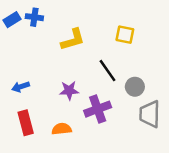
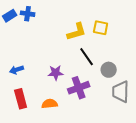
yellow L-shape: (73, 40) -> (77, 32), moved

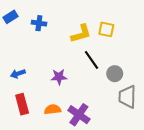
blue cross: (28, 14) -> (39, 23), moved
purple cross: (79, 88) -> (79, 115), moved, turned -35

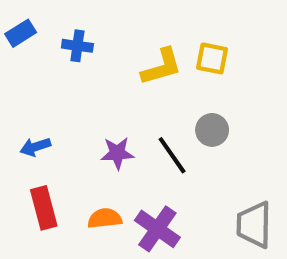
black line: (92, 60) -> (172, 155), moved
gray circle: (115, 74) -> (212, 130), moved
gray trapezoid: (127, 97) -> (254, 225), moved

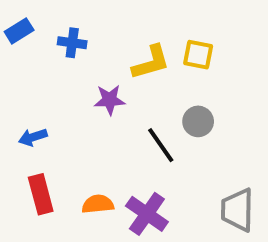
purple star: (117, 153) -> (110, 100), moved

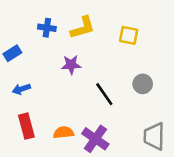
blue rectangle: (19, 31) -> (12, 53), moved
yellow L-shape: (151, 62) -> (83, 28), moved
gray circle: (198, 121) -> (143, 84), moved

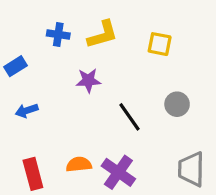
red rectangle: (26, 126) -> (33, 174), moved

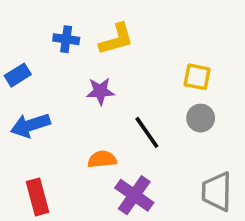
yellow square: (160, 44) -> (197, 77), moved
blue arrow: (27, 111) -> (30, 125), size x1.5
orange semicircle: (79, 164) -> (102, 159), moved

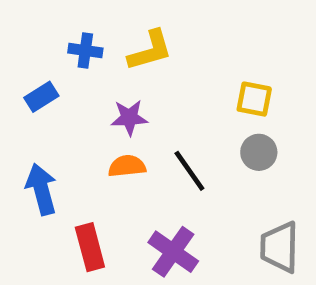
blue rectangle: (18, 75) -> (41, 97), moved
blue arrow: (30, 125) -> (41, 189), moved, turned 93
orange semicircle: (102, 159) -> (127, 166), moved
red rectangle: (37, 197) -> (90, 247), moved

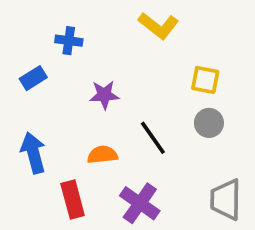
yellow L-shape: (150, 51) -> (158, 26), moved, turned 54
orange semicircle: (127, 166) -> (102, 155), moved

